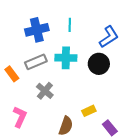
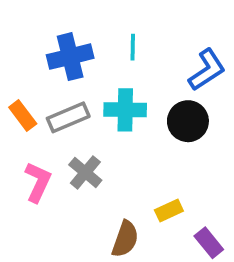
orange rectangle: (12, 74) -> (23, 115), moved
pink L-shape: (20, 117) -> (38, 182), moved

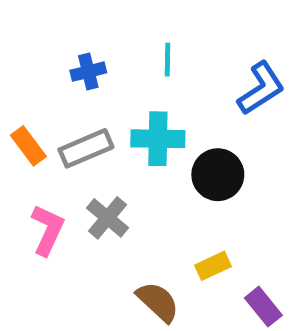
blue cross: (70, 57) -> (88, 72), size x0.6
black circle: (188, 121) -> (218, 175), moved
brown semicircle: (125, 239) -> (158, 302), turned -66

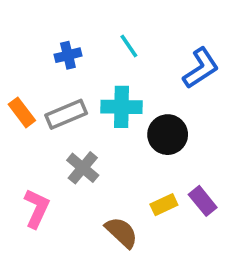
cyan line: (167, 60) -> (129, 46), turned -35
pink L-shape: (48, 230) -> (37, 208), moved
purple rectangle: (263, 307) -> (203, 201), moved

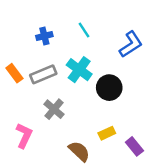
cyan cross: (121, 107) -> (79, 70), turned 35
purple rectangle: (203, 201) -> (134, 146), moved

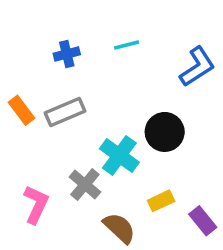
cyan line: (84, 30) -> (127, 45), turned -70
cyan cross: (79, 70) -> (119, 155), moved
gray cross: (54, 109) -> (85, 184), moved

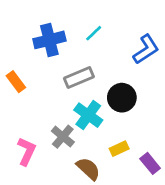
cyan line: (127, 45) -> (94, 33), turned -30
blue cross: (67, 54) -> (49, 40), size x1.6
gray rectangle: (65, 112) -> (79, 78), moved

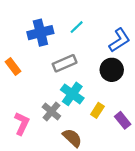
black circle: (122, 98) -> (112, 70), moved
yellow rectangle: (119, 149) -> (97, 110), moved, turned -32
purple rectangle: (150, 163) -> (123, 120), moved

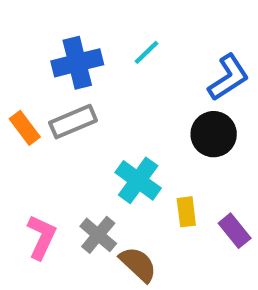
gray rectangle: (65, 63) -> (73, 122), moved
yellow rectangle: (97, 110) -> (186, 212), turned -40
gray cross: (51, 112) -> (98, 235), moved

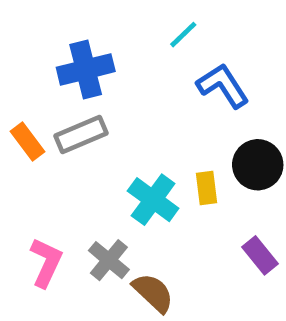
cyan line: (146, 52) -> (183, 35), moved
blue L-shape: (228, 77) -> (223, 86), moved, turned -90
black circle: (214, 134) -> (258, 165), moved
yellow rectangle: (186, 212) -> (207, 188), moved

